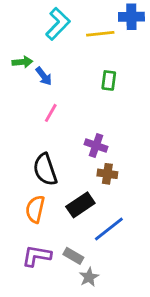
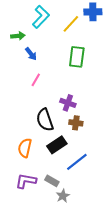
yellow line: (100, 34) -> (71, 24), turned -42
green arrow: (22, 62) -> (18, 36), moved
green rectangle: (109, 80) -> (77, 57), size x1.5
black semicircle: (45, 170) -> (45, 120), moved

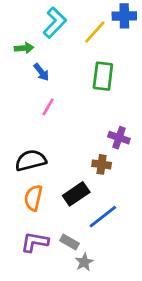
purple cross: (68, 103) -> (119, 138), moved
black semicircle: (45, 120) -> (31, 160), moved, turned 95

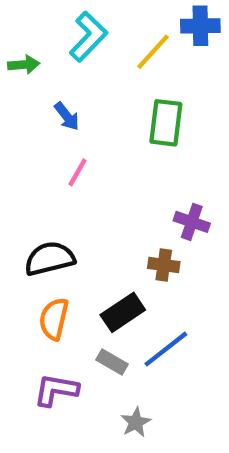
green arrow: (24, 48) -> (24, 65), moved
gray rectangle: (69, 242) -> (112, 362), moved

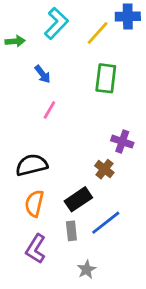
brown cross: (164, 265) -> (104, 169), turned 30
gray rectangle: (112, 362) -> (71, 231), turned 54
purple L-shape: (56, 390) -> (36, 249), turned -68

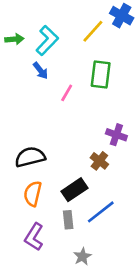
blue cross: (128, 16) -> (122, 16), turned 30
cyan L-shape: (56, 23) -> (47, 40), moved
pink line: (49, 110) -> (67, 93), moved

